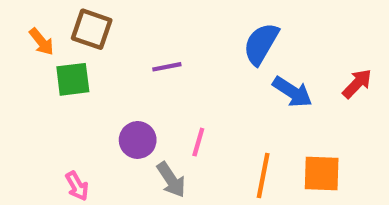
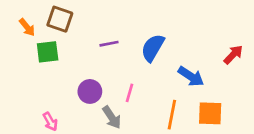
blue semicircle: (261, 44) -> (153, 48), moved
blue arrow: (292, 92) -> (191, 76), moved

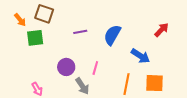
red arrow: (233, 55) -> (162, 30), moved

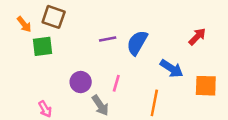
purple line: (80, 32) -> (108, 39), moved
orange square: (155, 83) -> (206, 86), moved

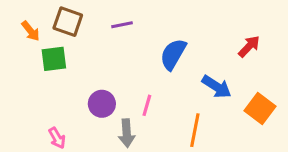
purple line: (108, 39) -> (122, 25), moved
orange square: (206, 86) -> (260, 108), turned 35
gray arrow: (100, 105) -> (127, 133), turned 30

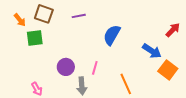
red arrow: (249, 46) -> (173, 30), moved
blue arrow: (217, 87) -> (152, 51), moved
orange line: (195, 130) -> (126, 84), turned -35

